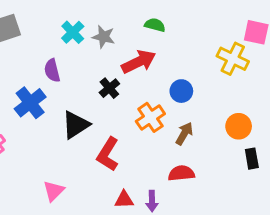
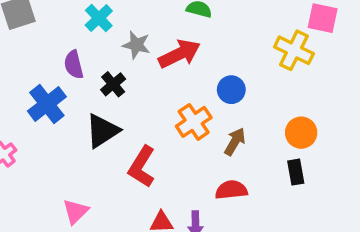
gray star: (104, 37) -> (136, 45), moved
black cross: (109, 88) -> (113, 84), moved
black rectangle: (252, 159) -> (296, 172), moved

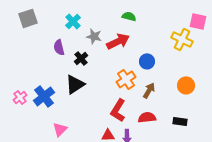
blue cross: (47, 104) -> (44, 96), moved
red L-shape: (142, 167) -> (118, 110), moved
black rectangle: (296, 172) -> (180, 121), moved, turned -72

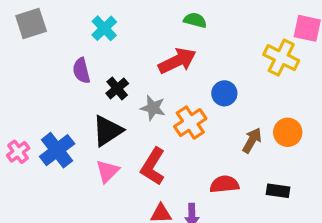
gray star: (94, 36) -> (153, 108), moved
brown arrow: (149, 90) -> (252, 140), moved
red L-shape: (118, 110) -> (153, 166), moved
pink triangle: (60, 129) -> (107, 171), moved

